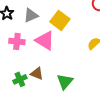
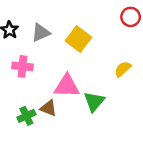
pink triangle: (45, 40) -> (67, 86), moved, turned -30
green triangle: (65, 81) -> (94, 102), moved

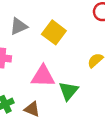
brown triangle: (49, 108) -> (32, 109), moved

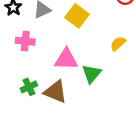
brown triangle: (32, 109) -> (55, 92), size x1.5

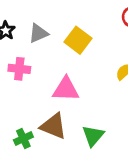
green triangle: (92, 74) -> (93, 136), moved
green cross: (29, 87) -> (23, 138), moved

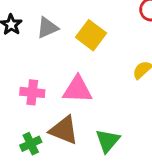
pink cross: (19, 69) -> (32, 92), moved

